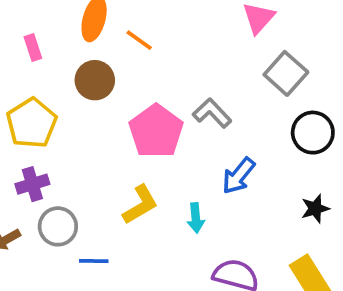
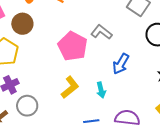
brown circle: (95, 80) -> (22, 24), moved
blue line: (94, 261) -> (91, 121), moved

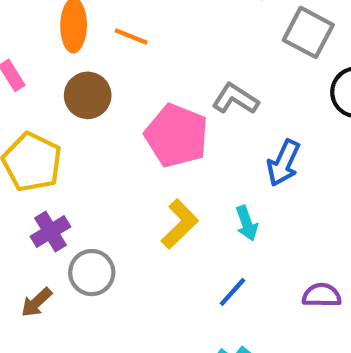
brown circle: (22, 24) -> (88, 95), moved
purple semicircle: (127, 118) -> (322, 295), moved, size x0.7
blue line: (91, 121) -> (232, 292), turned -35

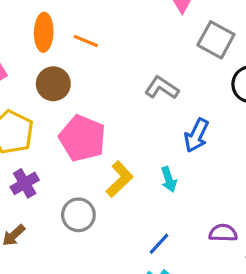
pink pentagon: (177, 136) -> (82, 138), moved
gray circle: (92, 273) -> (78, 215), moved
blue line: (232, 292) -> (159, 244), moved

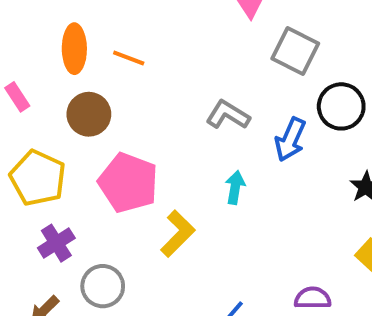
blue arrow: (196, 135) -> (290, 140), moved
cyan arrow: (169, 179) -> (235, 187), moved, turned -150
gray circle: (78, 215) -> (103, 286), moved

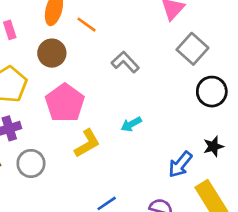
gray L-shape: (228, 115) -> (125, 62), moved
blue arrow: (290, 140) -> (180, 164), moved
cyan arrow: (235, 187) -> (131, 124), turned -144

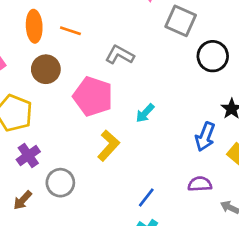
pink pentagon: (65, 103) -> (93, 96), moved

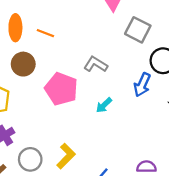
gray L-shape: (120, 55) -> (96, 64), moved
blue arrow: (205, 137) -> (142, 85), moved
yellow L-shape: (108, 146) -> (66, 156), moved

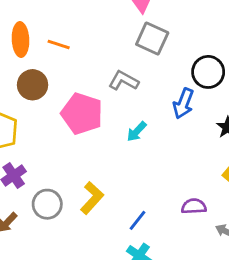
gray square: (138, 30) -> (152, 38), moved

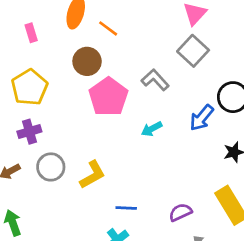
brown circle: (33, 85) -> (87, 61), moved
purple semicircle: (194, 206) -> (180, 212), turned -40
blue line: (137, 220) -> (126, 208), turned 36

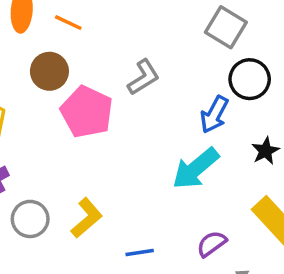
gray square: (193, 51) -> (226, 27), moved
gray L-shape: (155, 80) -> (143, 77), turned 112
cyan arrow: (152, 129) -> (196, 168), moved, size x1.8

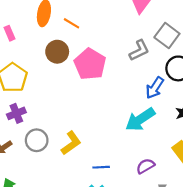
gray L-shape: (143, 77) -> (139, 50), moved
pink pentagon: (87, 112) -> (90, 64), moved

